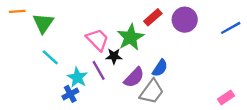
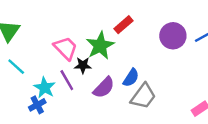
purple circle: (185, 20) -> (173, 36), moved
gray trapezoid: (152, 92) -> (143, 96), moved

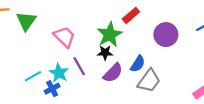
purple circle: (173, 36) -> (166, 35), moved
pink trapezoid: (66, 48) -> (64, 37), moved
black star: (83, 65) -> (105, 53), moved
cyan line: (16, 67) -> (33, 76), moved, turned -72

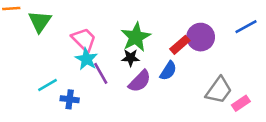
red rectangle: (131, 15) -> (180, 45), moved
cyan star: (59, 73) -> (86, 59), moved
gray trapezoid: (149, 81) -> (219, 90), moved
blue cross: (52, 89) -> (70, 99), turned 35

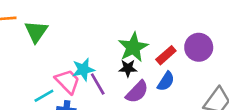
pink trapezoid: (84, 40) -> (68, 81), moved
red rectangle: (180, 45) -> (166, 55), moved
cyan star: (86, 59) -> (83, 70), turned 30

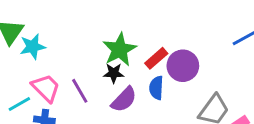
purple circle: (199, 47) -> (183, 66), moved
cyan star: (83, 70) -> (33, 47), moved
blue semicircle: (166, 81) -> (156, 88), turned 150

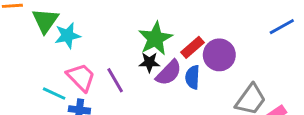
purple semicircle: (124, 100) -> (169, 73), moved
cyan line: (19, 104) -> (54, 94), turned 55

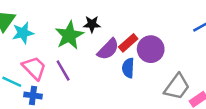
green star: (155, 39) -> (69, 35), moved
black star: (149, 62) -> (92, 24), moved
purple semicircle: (169, 73) -> (108, 49), moved

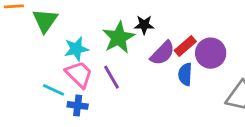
cyan star: (23, 33) -> (76, 49), moved

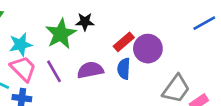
purple semicircle: (163, 53) -> (90, 70), moved, turned -145

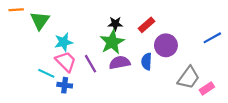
blue line: (204, 23) -> (212, 38), moved
green star: (61, 34) -> (112, 42), moved
red rectangle: (124, 42) -> (147, 25), moved

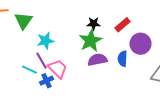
pink trapezoid: (66, 61) -> (58, 69), moved
purple line: (91, 64) -> (42, 61), moved
blue cross: (65, 85) -> (46, 81), turned -32

